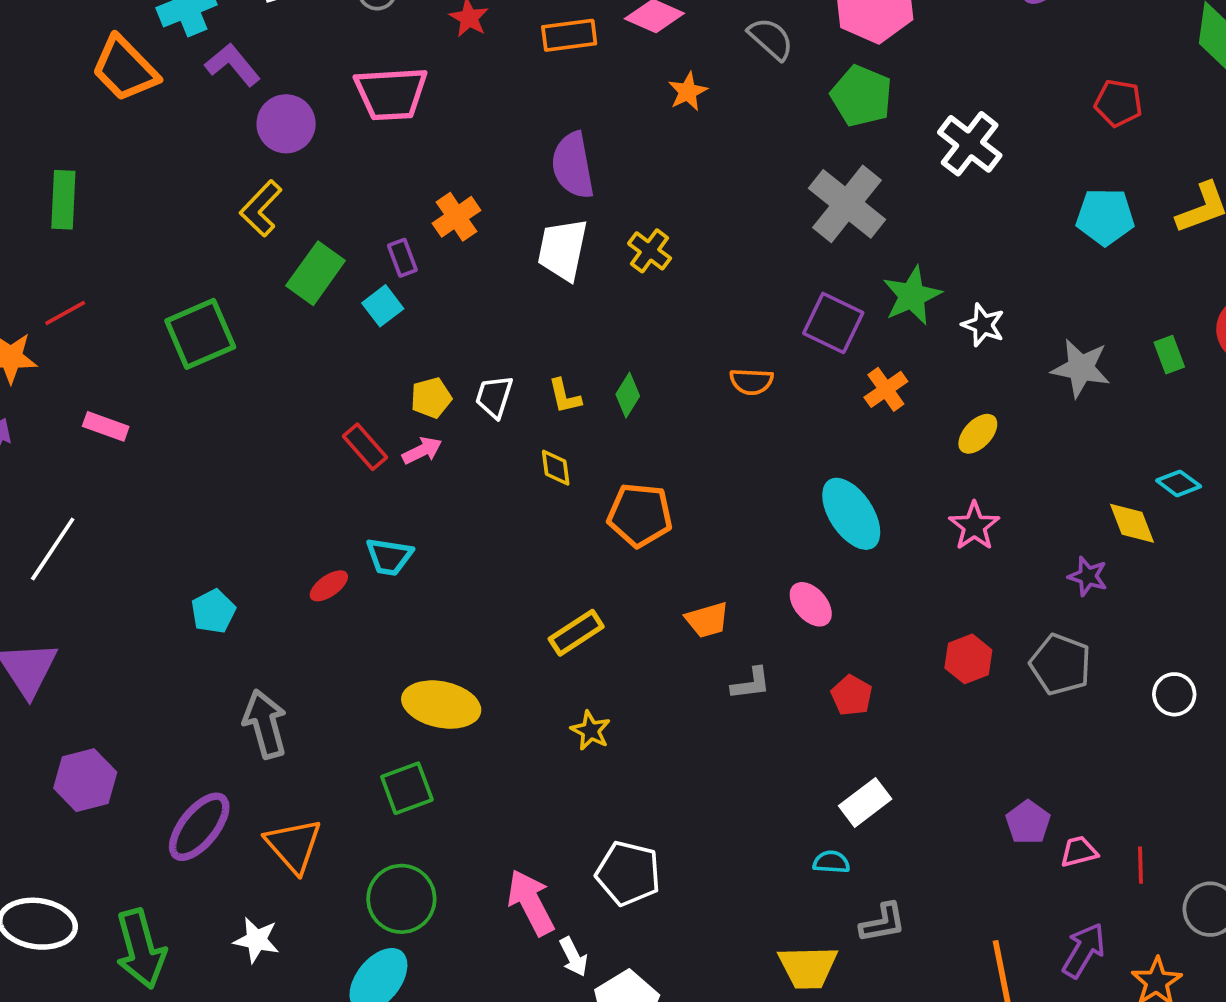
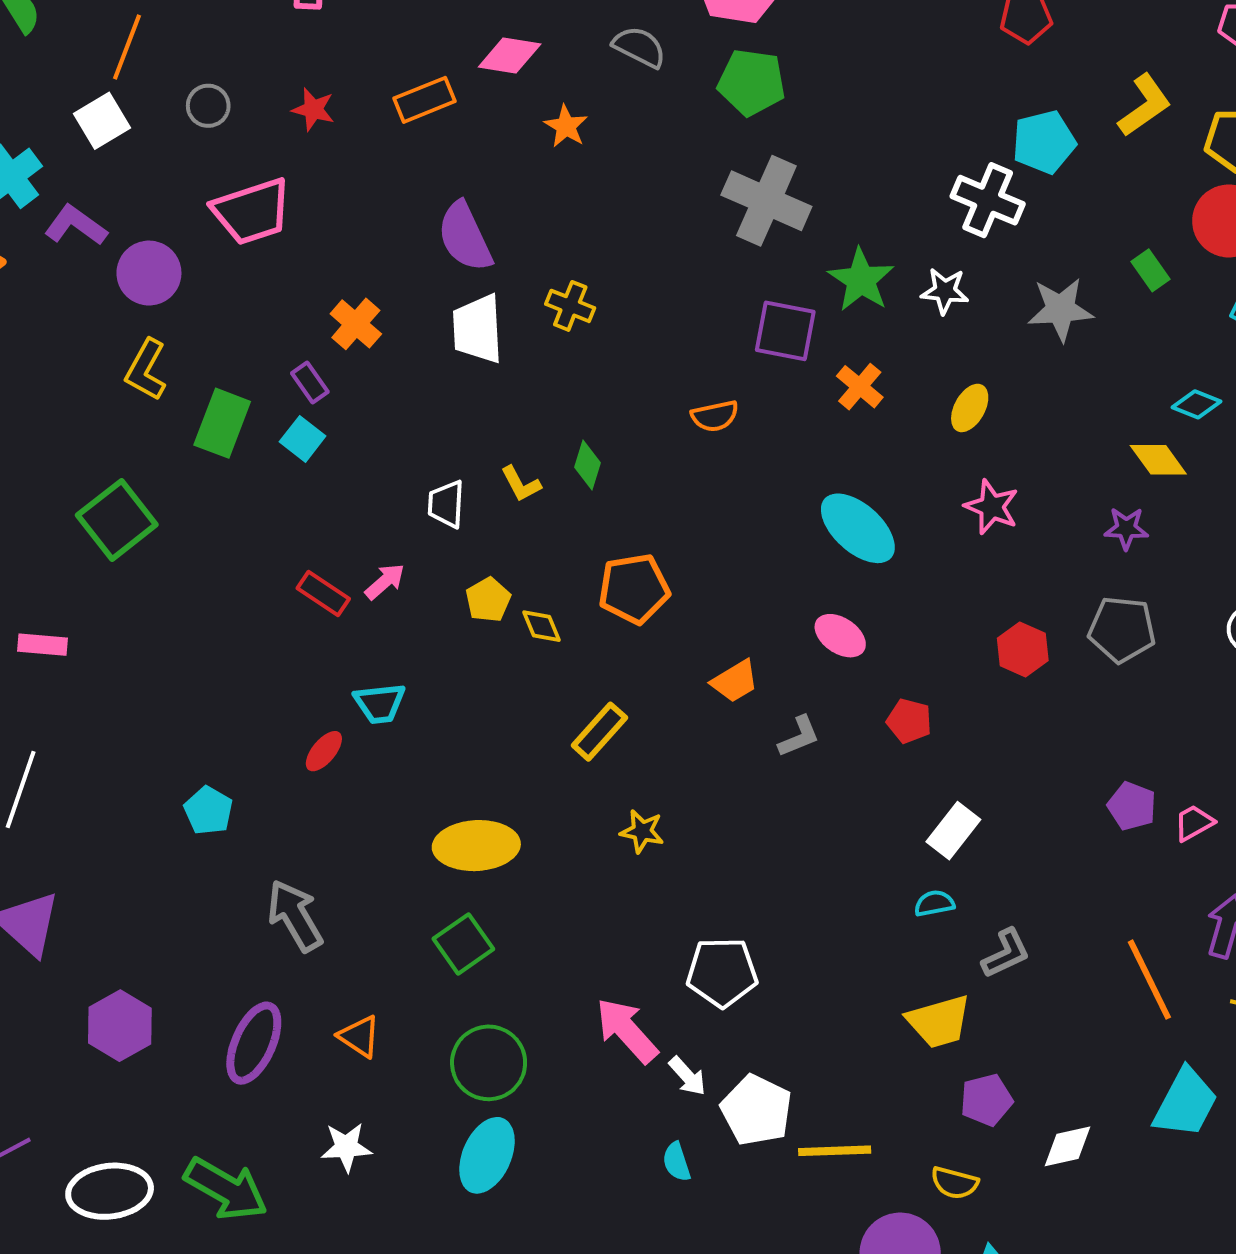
white cross: (970, 144) -> (988, 200), moved
yellow pentagon: (431, 398) -> (488, 600), moved
yellow diamond: (556, 468) -> (542, 626), moved
orange triangle: (294, 845) -> (359, 1036), size x0.7
green arrow: (141, 949) -> (226, 1189), turned -30

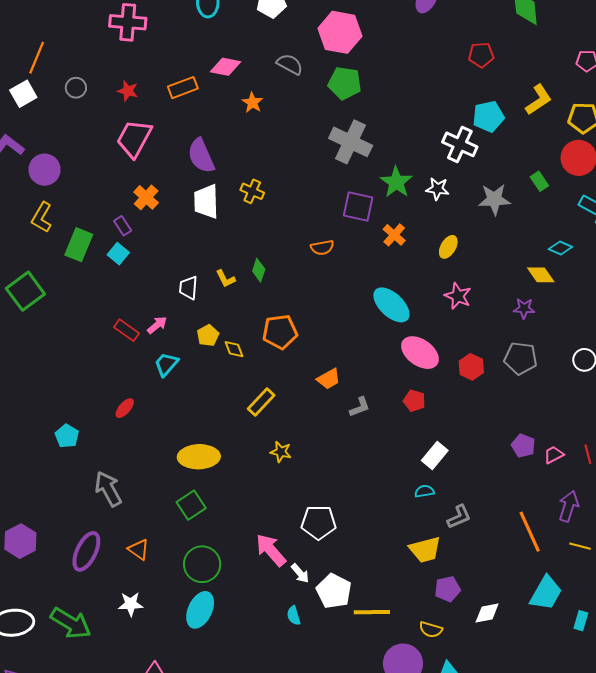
pink trapezoid: (252, 211) -> (134, 138), moved, turned 135
pink ellipse: (840, 636) -> (420, 353), moved, size x1.5
cyan trapezoid: (380, 703) -> (166, 364), moved, turned 136

